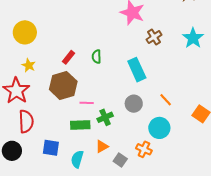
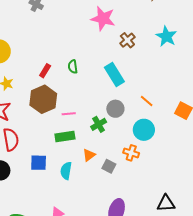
green cross: (105, 117) -> (99, 124), moved

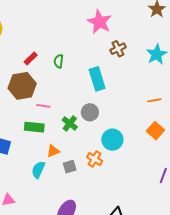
orange line: (147, 101) -> (154, 100), moved, turned -64
green cross: (99, 124) -> (70, 123), turned -35
gray square: (109, 166) -> (70, 167), turned 32
cyan semicircle: (66, 171) -> (38, 170), moved

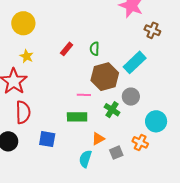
brown cross: (118, 49) -> (152, 30), turned -35
cyan rectangle: (97, 79) -> (135, 62), turned 70
brown hexagon: (22, 86) -> (105, 77), moved

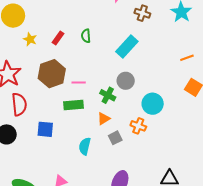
yellow star: (27, 56) -> (30, 39), moved
brown hexagon: (105, 77) -> (52, 74), moved
orange triangle: (98, 139) -> (104, 119), moved

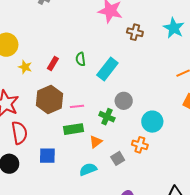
cyan rectangle: (127, 47) -> (107, 69), moved
orange triangle: (104, 119) -> (96, 142), moved
cyan semicircle: (85, 146) -> (88, 169), turned 60

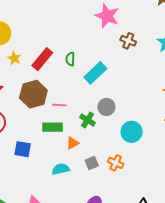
red rectangle: (53, 64) -> (42, 59), size x1.6
orange cross: (140, 145) -> (116, 163), moved

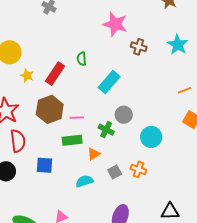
green semicircle: (70, 59) -> (82, 59), moved

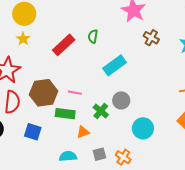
yellow star: (27, 76) -> (23, 39), moved
brown hexagon: (50, 109) -> (44, 93), moved

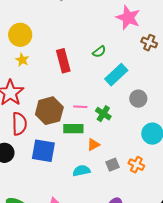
green semicircle: (93, 36) -> (99, 52), moved, turned -128
red rectangle: (64, 45) -> (63, 61), turned -55
gray circle: (121, 100) -> (138, 99), moved
green cross: (101, 111) -> (103, 114), moved
blue square: (33, 132) -> (43, 151), size x1.4

